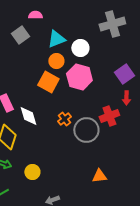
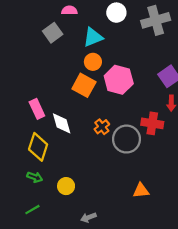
white circle: (80, 48) -> (116, 13), moved
red cross: (109, 116) -> (152, 123), turned 30

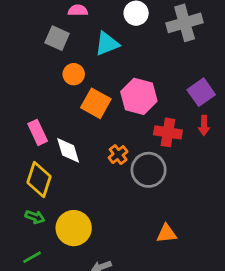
gray square: (53, 33) -> (57, 38), turned -30
orange circle: (93, 62) -> (74, 74), moved
red cross: (152, 123) -> (168, 132), moved
yellow circle: (66, 186) -> (74, 228), size x1.6

